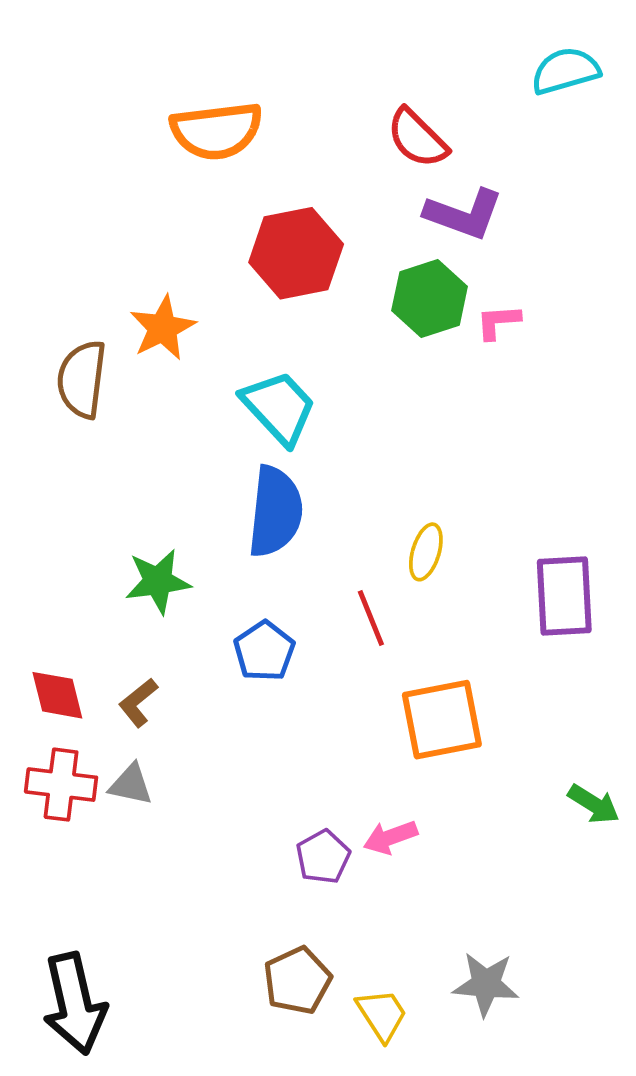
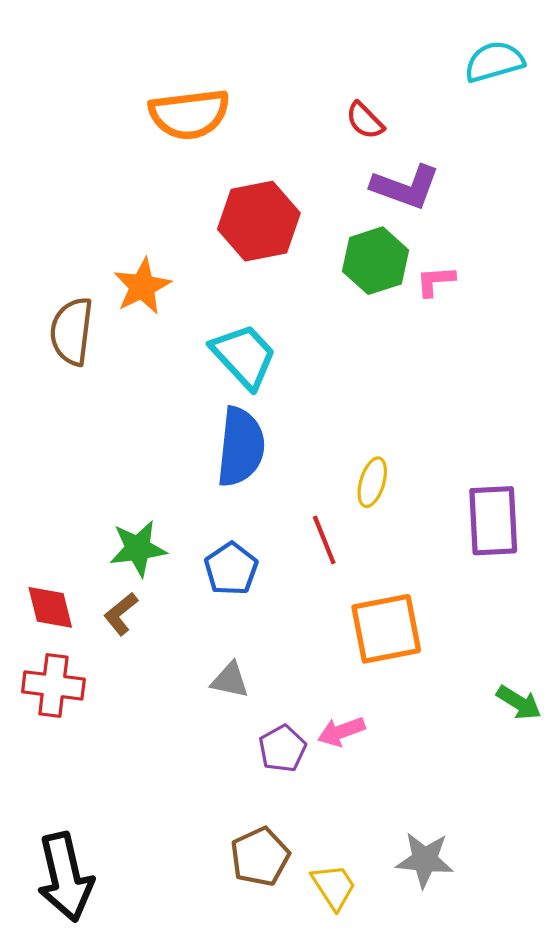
red semicircle: (417, 138) -> (365, 121), size x0.7
green star: (158, 581) -> (138, 549), moved
gray triangle: (131, 785) -> (230, 680), moved

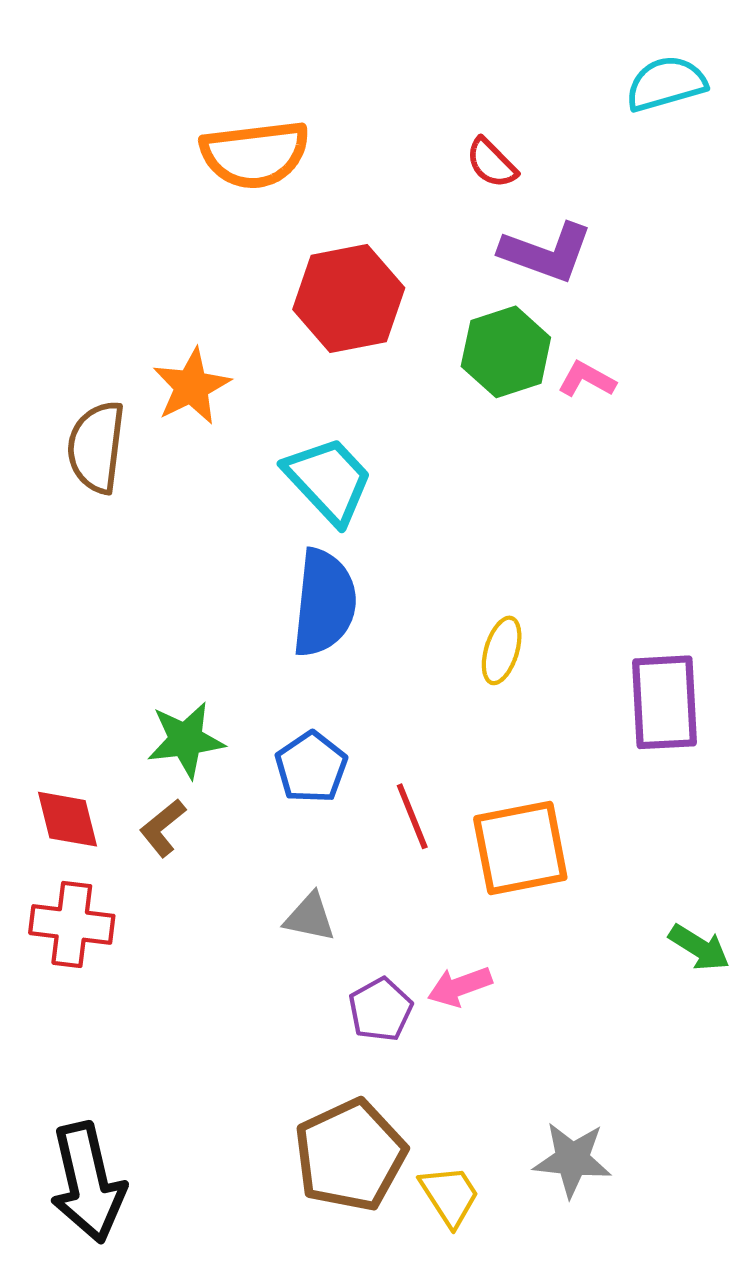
pink L-shape: (435, 281) -> (587, 379), turned 33
red line: (324, 540) -> (412, 816), moved
brown pentagon: (260, 857) -> (350, 1155), size x1.4

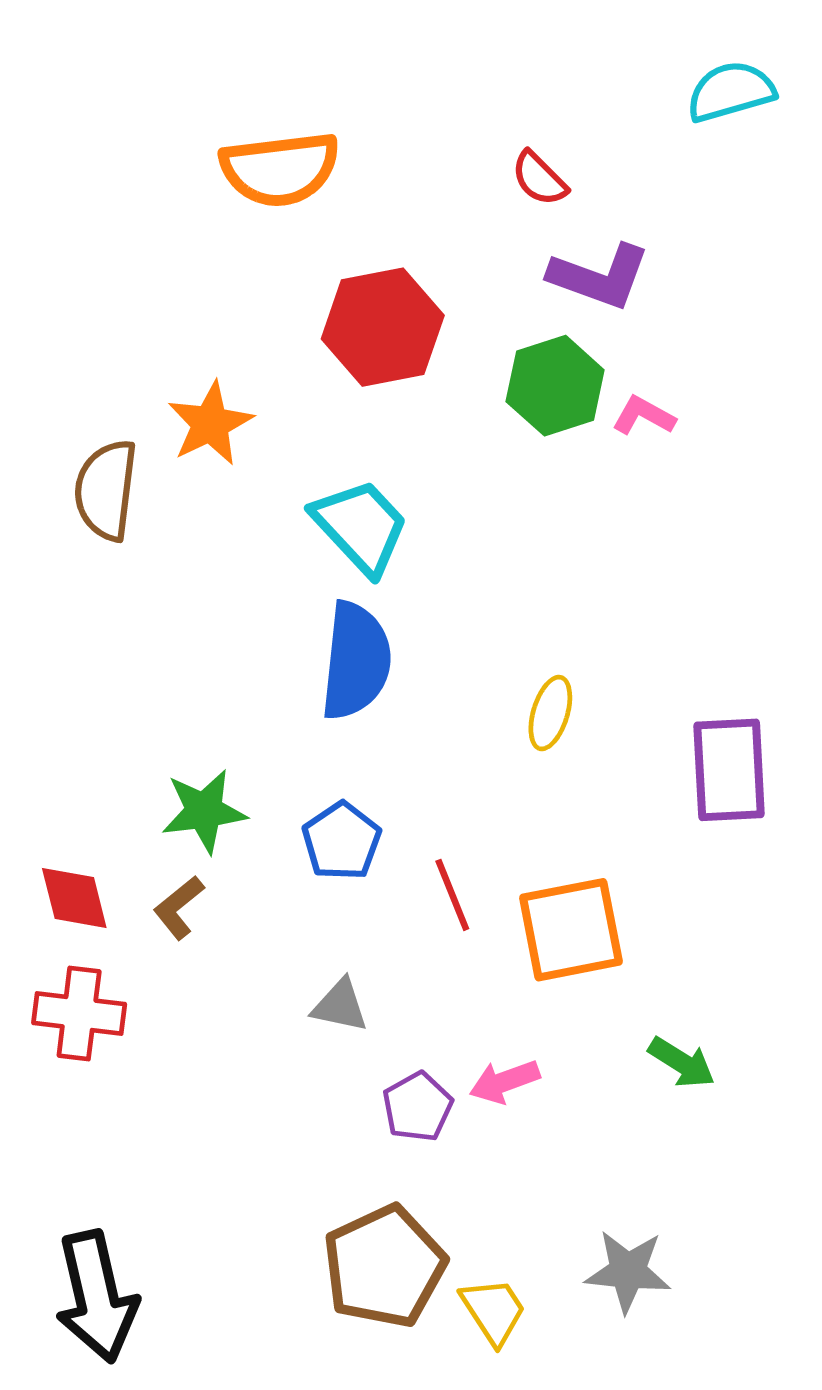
green arrow: (699, 948) -> (682, 1063), moved

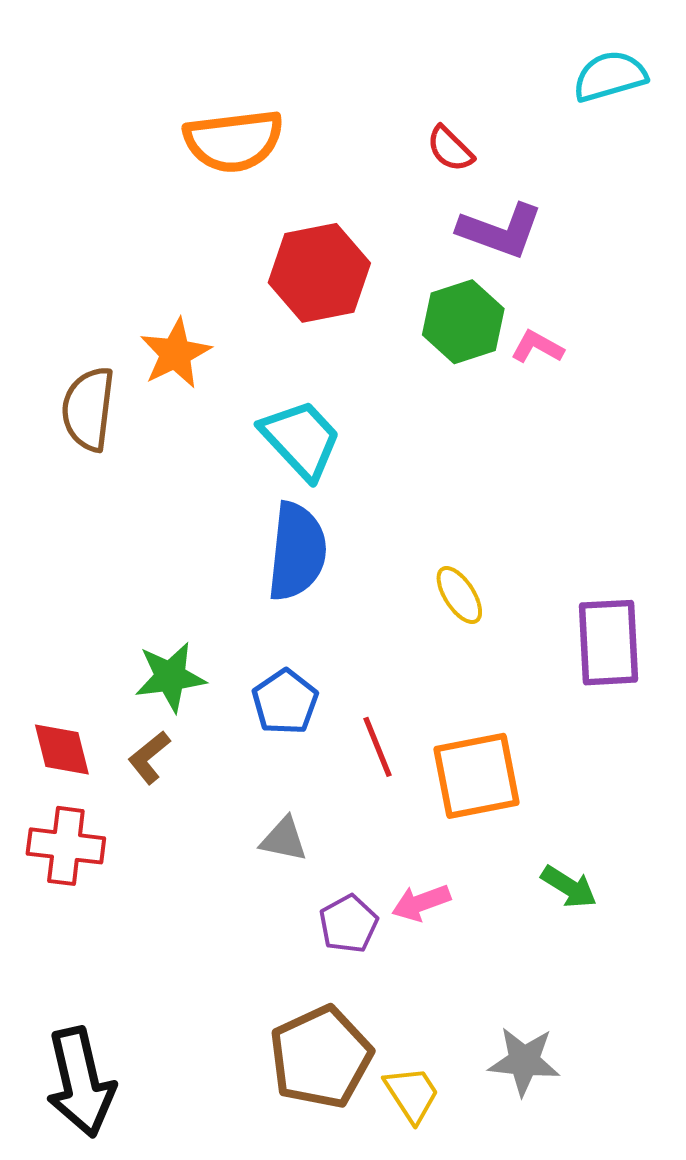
yellow ellipse: (550, 713) -> (459, 595), turned -50

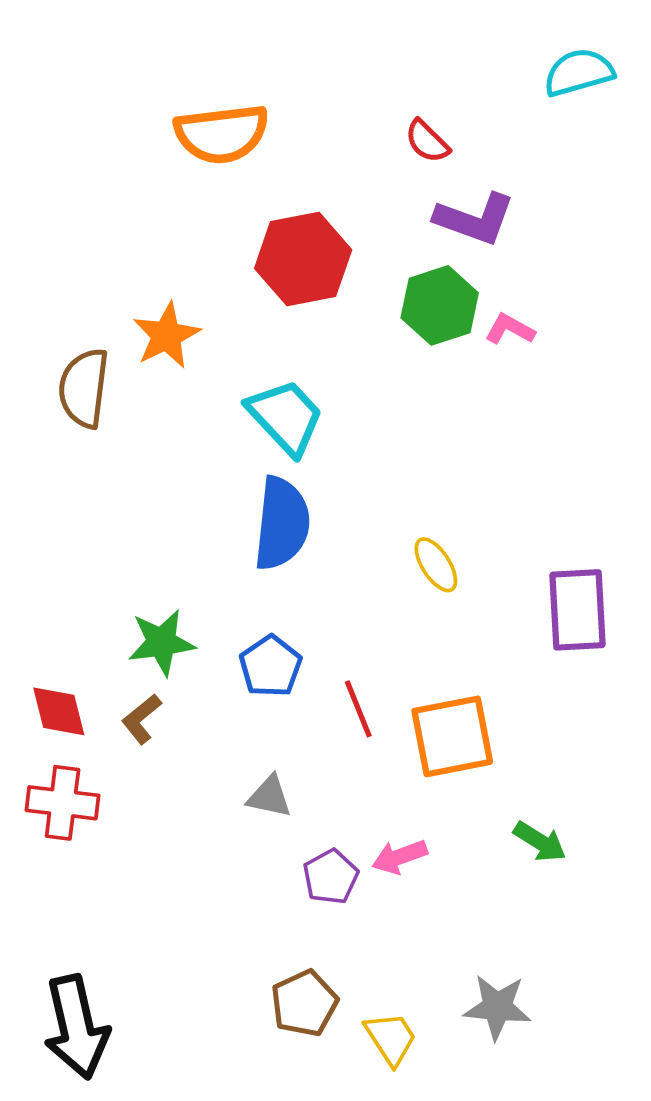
brown pentagon: (321, 1057) -> (304, 1003), size x0.7

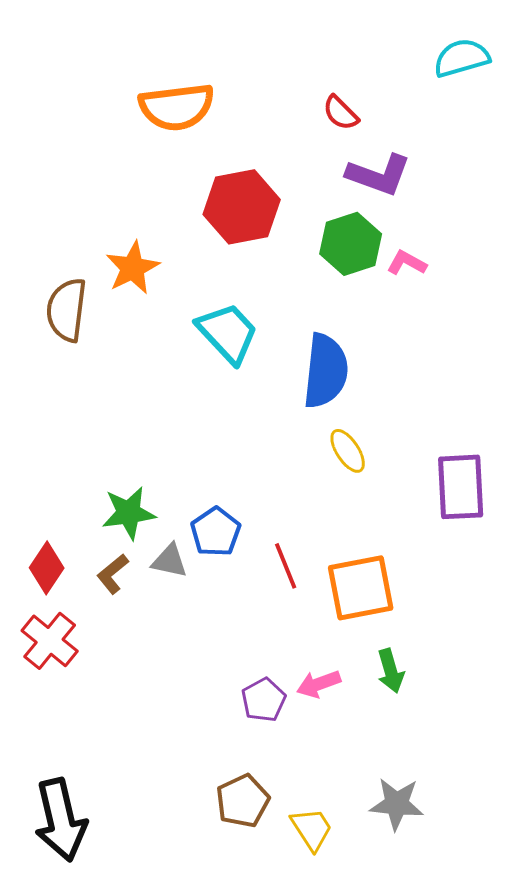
blue semicircle: (282, 523) -> (326, 371), moved
red diamond: (59, 711) -> (47, 568), turned 48
gray triangle: (269, 797) -> (170, 561), moved
red cross: (63, 803) -> (50, 641), turned 32
green arrow: (540, 842) -> (391, 671), moved, turned 42

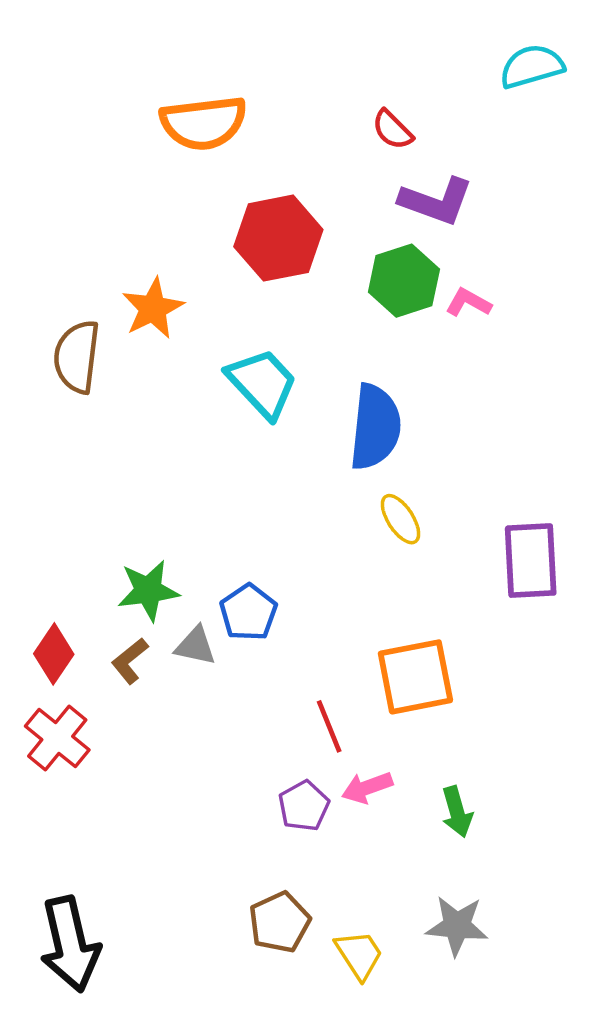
red line: (286, 566) -> (329, 726), moved
green arrow: (391, 671) -> (457, 812), moved

